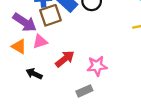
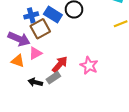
pink star: (97, 66) -> (89, 65), turned -30
gray rectangle: (84, 91) -> (53, 78), moved

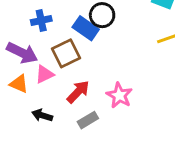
blue rectangle: (53, 14) -> (86, 28), moved
brown square: (40, 29) -> (66, 53), moved
gray rectangle: (53, 78) -> (88, 120), moved

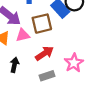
black arrow: (42, 115) -> (14, 65), turned 72

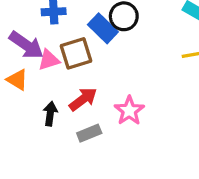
pink triangle: (23, 35) -> (49, 60), moved
black arrow: (14, 65) -> (50, 114), moved

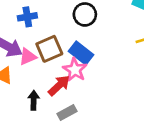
blue rectangle: (103, 28) -> (81, 53), moved
pink star: (129, 111) -> (75, 70), moved

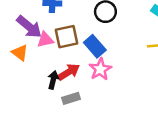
pink star: (75, 70) -> (100, 69), moved
black arrow: (34, 100) -> (53, 80), moved

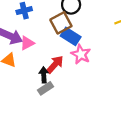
brown square: (67, 37) -> (61, 23), moved
gray rectangle: (71, 98) -> (45, 88), moved

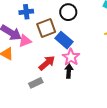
brown square: (61, 23) -> (46, 28), moved
black arrow: (44, 75) -> (69, 71), moved

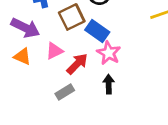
pink triangle: (25, 41) -> (54, 51), moved
black arrow: (69, 71) -> (109, 84), moved

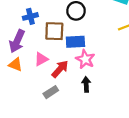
brown square: (72, 17) -> (54, 31), turned 30
purple arrow: (25, 28) -> (17, 41), turned 90
blue rectangle: (97, 31) -> (75, 42), turned -36

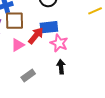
brown square: (54, 31) -> (15, 21), moved
red arrow: (60, 69) -> (36, 36), moved

